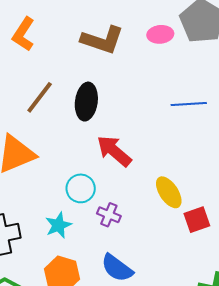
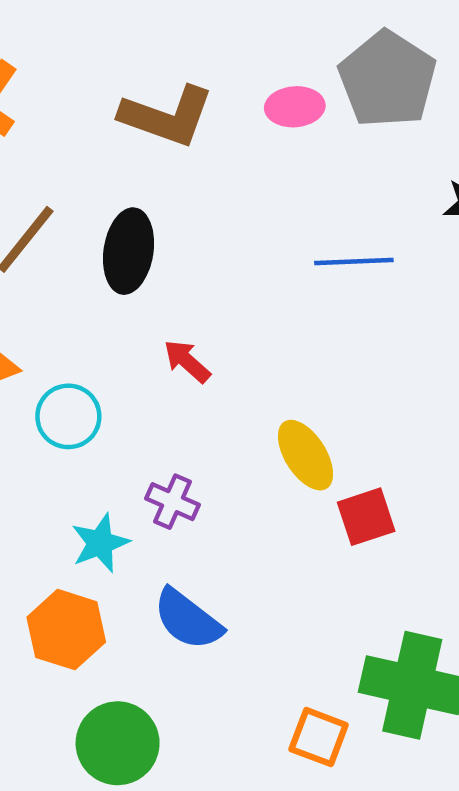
red arrow: (114, 151) -> (187, 361), size x0.6
cyan circle: (81, 188) -> (68, 416), moved
cyan star: (58, 225) -> (100, 543), moved

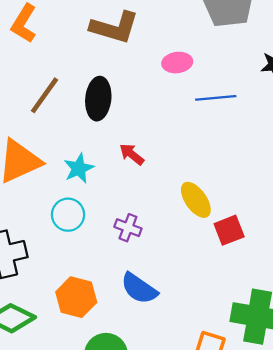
pink ellipse: (295, 107) -> (177, 63), moved
cyan circle: (68, 416) -> (68, 215), moved
cyan star: (100, 543) -> (79, 168), moved

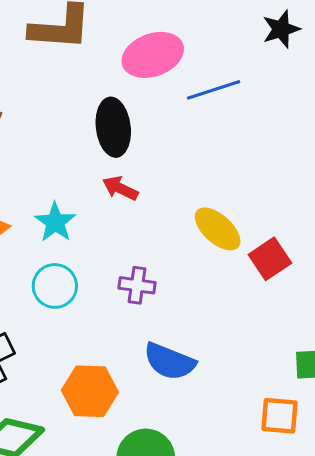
pink ellipse: (177, 63) -> (153, 55), size x1.5
black ellipse: (98, 99) -> (113, 127), moved

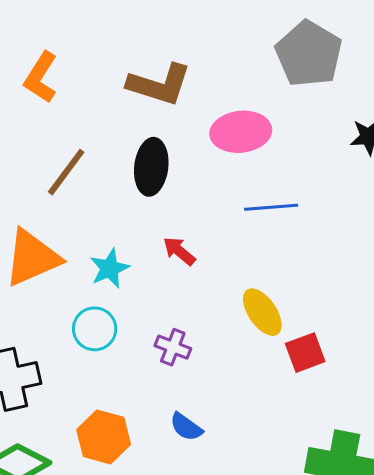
blue line: (214, 90) -> (271, 207), moved
black ellipse: (113, 127) -> (151, 167), moved
blue semicircle: (169, 361) -> (186, 427), size x0.7

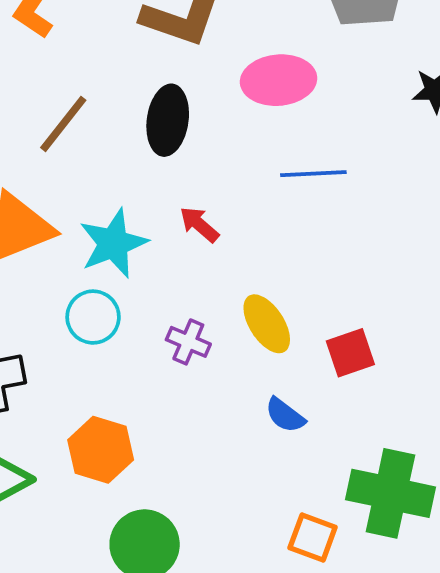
cyan star: (110, 268) -> (113, 243), size x1.4
yellow ellipse: (262, 312) -> (267, 324), moved
blue semicircle: (186, 427) -> (285, 415), moved

